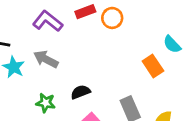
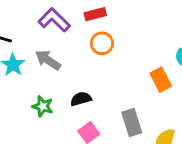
orange circle: (112, 18) -> (102, 43), moved

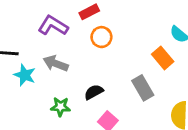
gray rectangle: (132, 122) -> (143, 88), moved

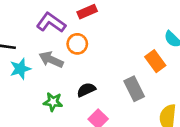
orange circle: (101, 37) -> (77, 44), moved
cyan star: (25, 75) -> (20, 69), turned 30

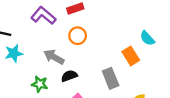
orange circle: (77, 44) -> (78, 36), moved
gray arrow: (51, 60) -> (54, 57), moved

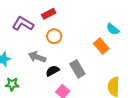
gray rectangle: (111, 78) -> (77, 69), moved
green star: (40, 84) -> (12, 84), moved

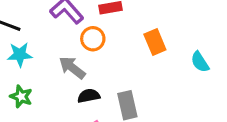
orange circle: (54, 36) -> (93, 39), moved
orange rectangle: (101, 46) -> (155, 42), moved

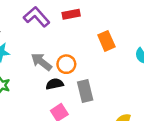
orange circle: (93, 39) -> (66, 64), moved

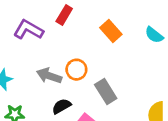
red rectangle: (71, 14) -> (64, 15), turned -30
black semicircle: (55, 84) -> (61, 106), moved

